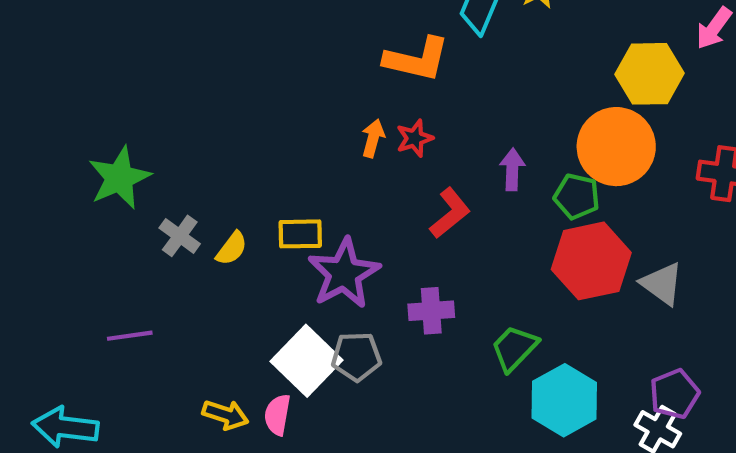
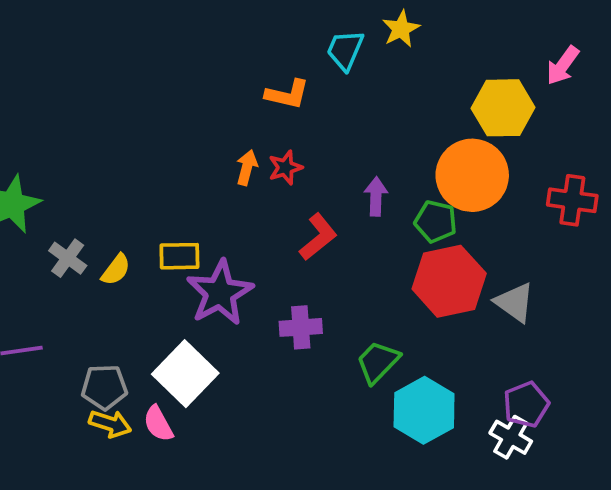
orange L-shape: (417, 59) -> (287, 94), size x0.7
gray pentagon: (356, 357) -> (104, 387), moved
pink semicircle: (277, 415) -> (158, 424), turned -39

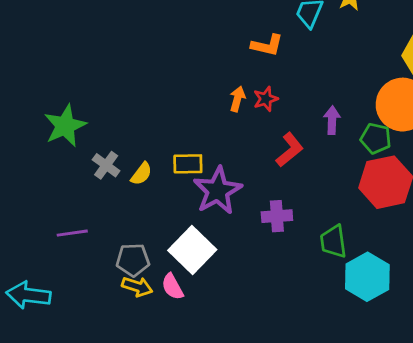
green trapezoid: (378, 362) -> (333, 242), turned -52

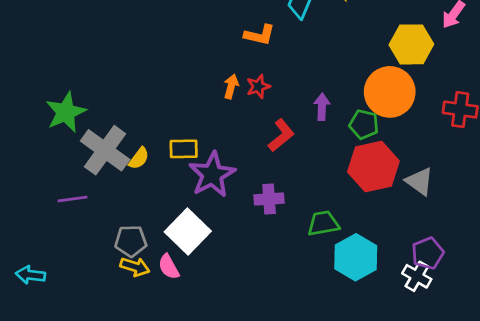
gray cross: (106, 165) -> (105, 150), size x1.8
purple line: (72, 233) -> (72, 199), moved
green trapezoid: (333, 242) -> (323, 223), turned 88
cyan arrow: (28, 295) -> (30, 275), size x0.7

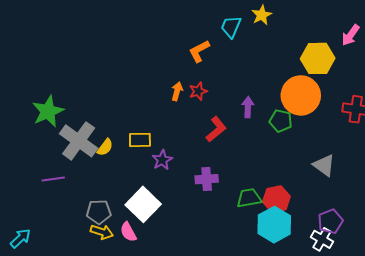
orange L-shape: (260, 35) -> (199, 51), turned 140
red hexagon: (373, 166) -> (276, 199), moved, size x0.7
purple star: (212, 175) -> (162, 160), size x0.6
cyan arrow: (30, 275) -> (20, 238), turned 130

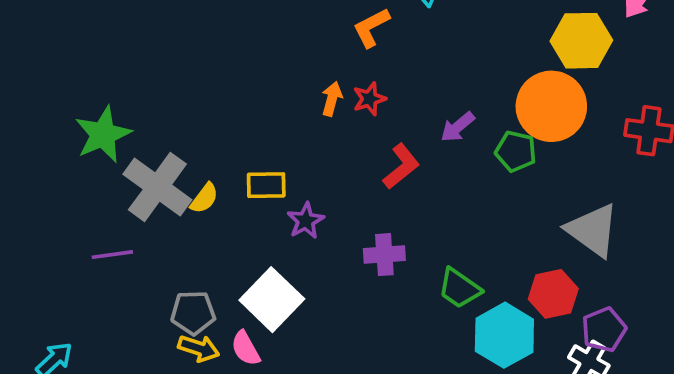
purple arrow: (248, 107) -> (458, 127), turned -132
gray triangle: (324, 165) -> (593, 230), size x1.4
green trapezoid: (249, 198) -> (459, 288), turned -135
red hexagon: (276, 199) -> (553, 294), moved

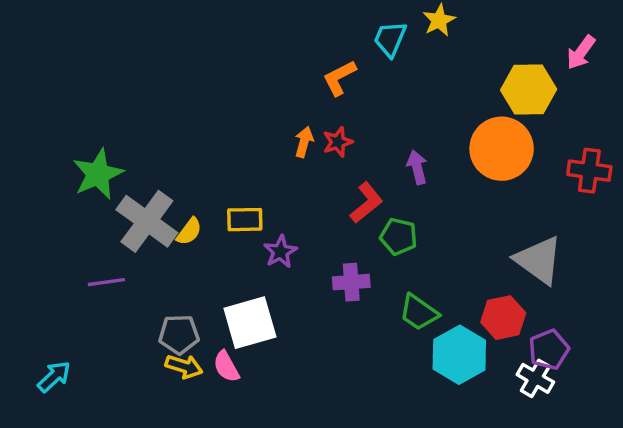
purple arrow: (458, 127) -> (417, 167), turned 116
green pentagon: (516, 151) -> (399, 236), moved
white square: (272, 300) -> (250, 323), turned 30

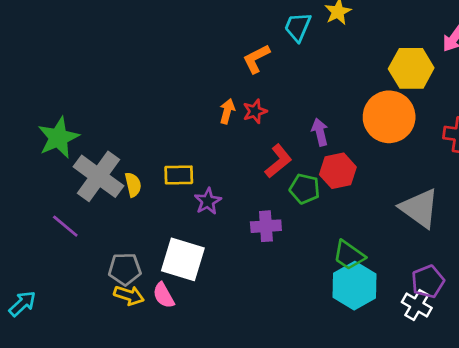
yellow semicircle: (189, 231) -> (133, 185), turned -50
purple line: (106, 282) -> (65, 226), turned 48
green trapezoid: (419, 312) -> (349, 255), moved
red hexagon: (503, 318) -> (338, 171), moved
white square: (250, 323) -> (183, 259), turned 33

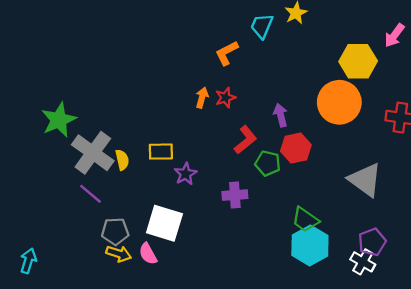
purple line: (65, 226) -> (90, 194), moved
cyan arrow: (22, 304) -> (28, 261), turned -30

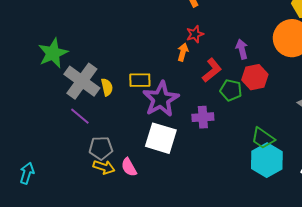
orange arrow: (202, 98) -> (183, 52), moved
purple star: (186, 174) -> (161, 99), size x1.8
white square: (164, 223) -> (161, 138), moved

